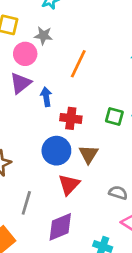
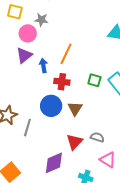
orange line: (78, 64) -> (66, 54), moved
red triangle: (69, 185) -> (74, 142), moved
gray line: (26, 203) -> (27, 128), moved

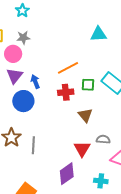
orange line: (66, 54) -> (68, 68), moved, turned 50
red cross: (62, 82) -> (66, 92), moved
blue circle: (51, 106) -> (23, 101), moved
brown triangle: (75, 108) -> (85, 115), moved

